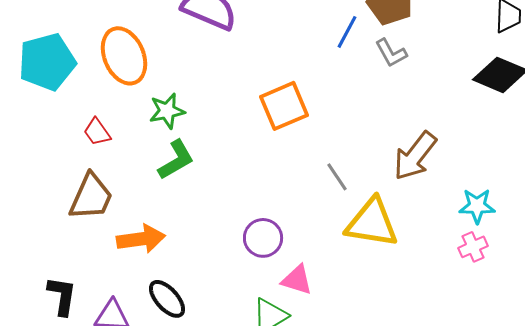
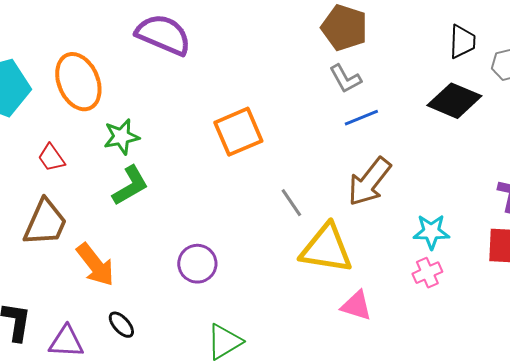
blue line: (347, 32) -> (361, 118), moved, turned 40
purple circle: (263, 238) -> (197, 264), moved
orange arrow: (141, 239) -> (95, 265), turned 60
pink triangle: (297, 280) -> (356, 306), moved
black ellipse: (167, 299) -> (121, 325), size x0.7

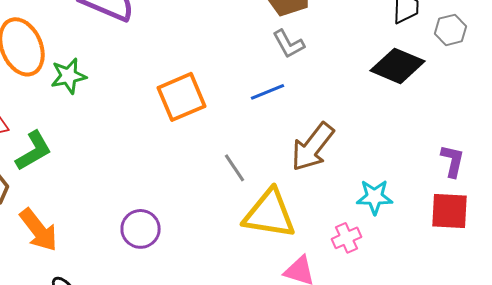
blue line: (361, 118) -> (268, 92), moved
green star: (121, 137) -> (68, 76), moved
green L-shape: (130, 186) -> (34, 151), moved
pink cross: (427, 273) -> (346, 238), moved

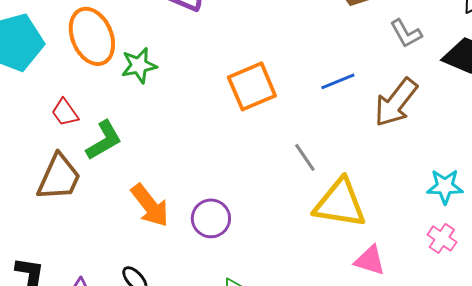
gray L-shape: (288, 44) -> (406, 33), moved
brown arrow: (312, 147) -> (396, 102), moved
orange arrow: (38, 230) -> (150, 205), moved
pink cross: (346, 238) -> (442, 238), moved, turned -32

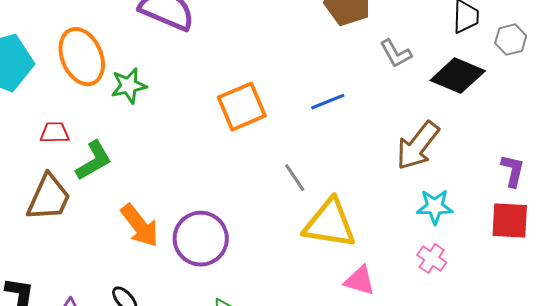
brown arrow: (396, 102) -> (418, 146), moved
red trapezoid: (65, 112) -> (55, 133), turned 124
purple circle: (211, 218) -> (201, 239), size x1.4

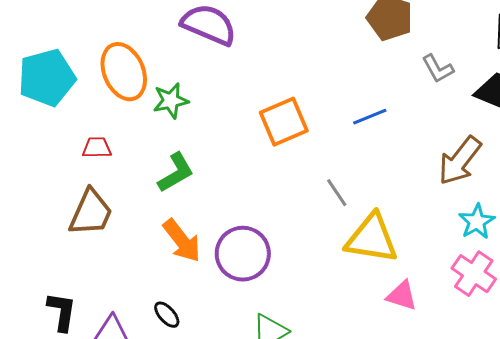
green L-shape: (94, 161) -> (176, 173), moved
cyan star: (435, 207) -> (477, 222), turned -30
pink cross: (432, 259) -> (474, 274), size x1.5

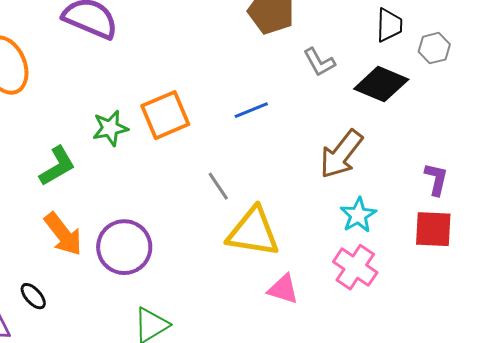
green star: (171, 101) -> (110, 128), moved
black ellipse: (167, 315) -> (33, 296), moved

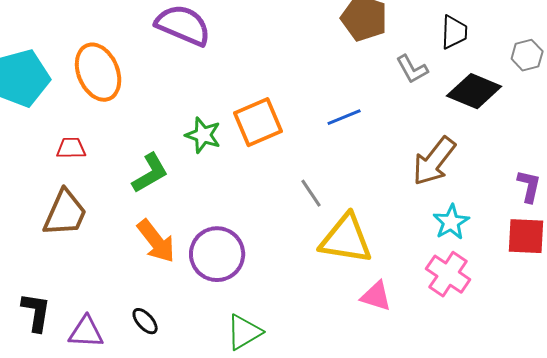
black trapezoid: (389, 25) -> (454, 32), moved
green star: (110, 128) -> (203, 135), turned 30
black ellipse: (33, 296) -> (145, 321), moved

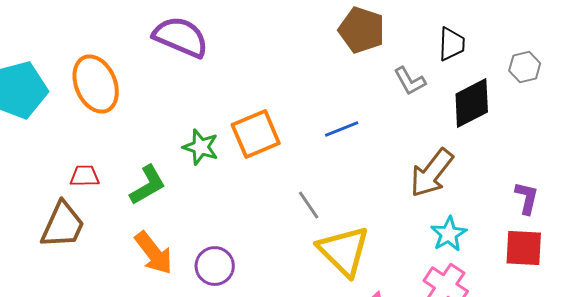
black diamond: (474, 91) -> (472, 103), turned -50
red trapezoid: (71, 148) -> (85, 176), moved
yellow triangle: (346, 239) -> (344, 251), turned 36
purple circle: (217, 254) -> (215, 266), size x0.7

